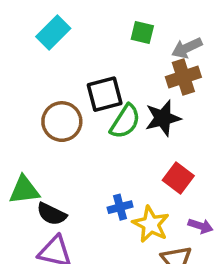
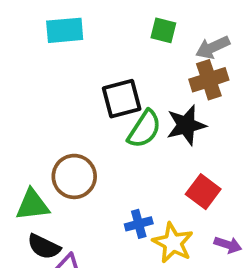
cyan rectangle: (53, 33) -> (65, 30), turned 40
brown circle: (62, 122) -> (74, 176), moved
black semicircle: (52, 214) -> (44, 247), moved

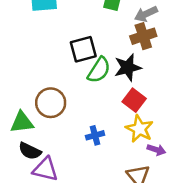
red square: (203, 192) -> (134, 100), moved
yellow star: (173, 243) -> (139, 129), moved

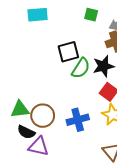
brown circle: (51, 103) -> (43, 116), moved
blue cross: (95, 135) -> (78, 120), size x1.5

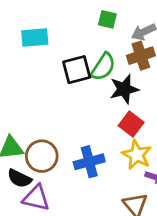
cyan rectangle: (38, 15) -> (35, 37), moved
green semicircle: (81, 68) -> (103, 67), moved

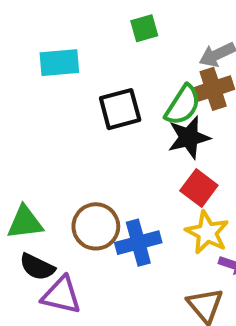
green square: (107, 19) -> (144, 28), moved, turned -30
green semicircle: (103, 67) -> (183, 105), moved
brown circle: (42, 156) -> (96, 226), moved

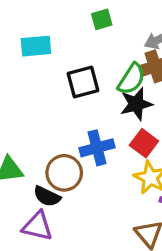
blue cross: (138, 243) -> (97, 148), moved
black semicircle: (37, 267) -> (47, 196), moved

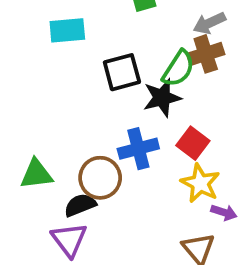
black star: (136, 104) -> (162, 98), moved
black semicircle: (47, 196) -> (80, 205), turned 132
purple triangle: (38, 226) -> (69, 240), turned 40

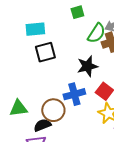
green semicircle: (178, 69) -> (96, 33), moved
black square: (122, 72) -> (45, 52), moved

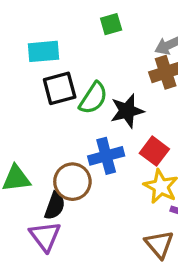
green semicircle: (96, 33) -> (93, 98), moved
black semicircle: (42, 125) -> (55, 206), turned 132

